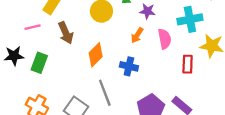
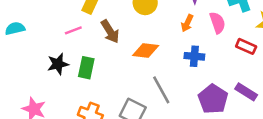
orange diamond: (96, 55) -> (146, 50), turned 60
red rectangle: (188, 64) -> (246, 46), turned -60
blue cross: (129, 66) -> (194, 56), moved

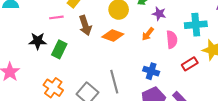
red rectangle: (246, 46) -> (190, 64), turned -70
orange diamond: (146, 50) -> (113, 36), moved
blue cross: (194, 56) -> (151, 71), moved

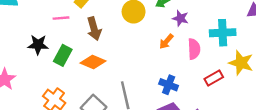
orange diamond: (113, 36) -> (93, 62), moved

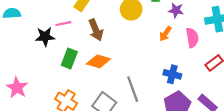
black star: (38, 45) -> (45, 37), moved

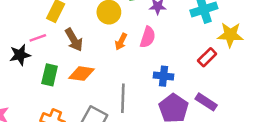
orange arrow: (165, 34) -> (121, 42), moved
pink semicircle: (192, 38) -> (148, 37), moved, turned 36
gray line: (133, 89) -> (123, 98), turned 30

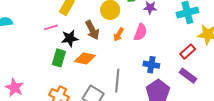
brown arrow: (74, 40) -> (92, 30), moved
black star: (20, 55) -> (70, 38), moved
purple rectangle: (206, 102) -> (188, 76), moved

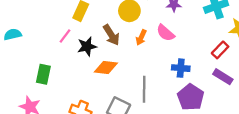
pink line: (51, 27) -> (65, 36), turned -32
pink semicircle: (140, 32) -> (165, 33), turned 114
green rectangle: (59, 58) -> (43, 74), moved

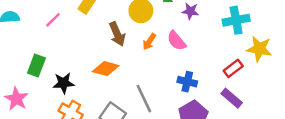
pink line: (65, 36) -> (53, 20), moved
black star: (87, 46) -> (64, 83), moved
gray line: (144, 89) -> (144, 99), turned -35

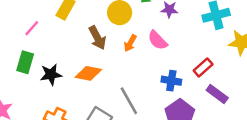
green rectangle: (36, 65) -> (25, 62), moved
red rectangle: (233, 68) -> (203, 67), moved
black star: (64, 83) -> (51, 74), moved

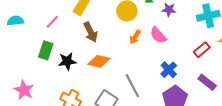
brown arrow: (97, 38) -> (91, 32), moved
red rectangle: (203, 67) -> (202, 50), moved
blue cross: (171, 81) -> (169, 70), turned 35

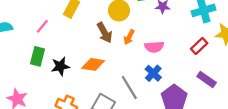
brown arrow: (91, 32) -> (105, 33), moved
pink semicircle: (158, 35) -> (154, 47), moved, turned -48
blue cross: (169, 70) -> (153, 73), moved

